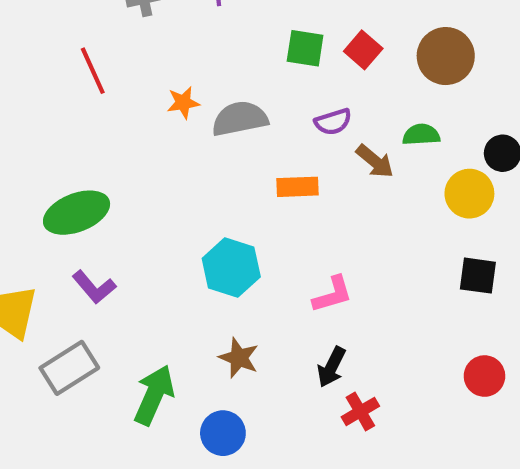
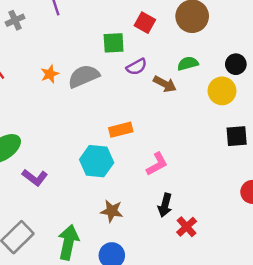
green square: (305, 48) -> (114, 43), moved
orange rectangle: (297, 187) -> (121, 130), moved
purple L-shape: (94, 287) -> (35, 178), moved

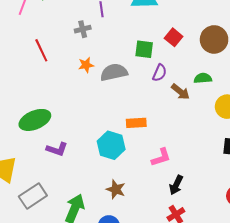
gray cross: (15, 20) -> (83, 29), moved
purple semicircle: (137, 67) -> (160, 73), turned -48
purple L-shape: (35, 178) -> (57, 149), turned -30
black arrow: (165, 205) -> (176, 185), moved

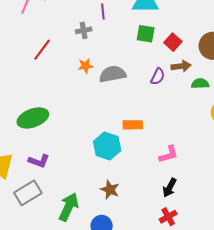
green square: (144, 49) -> (146, 34), moved
red line: (41, 50) -> (42, 50), turned 60
brown arrow: (180, 92) -> (181, 66), moved, turned -48
purple L-shape: (57, 149) -> (39, 161), moved
pink L-shape: (161, 157) -> (169, 154), moved

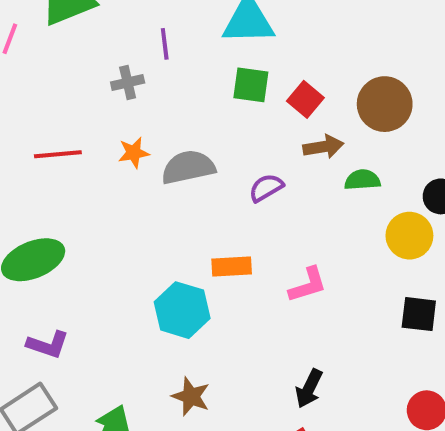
red line: (42, 50) -> (58, 154), moved, turned 50
purple semicircle: (158, 76) -> (266, 188), moved, turned -144
pink L-shape: (169, 154) -> (308, 285), moved

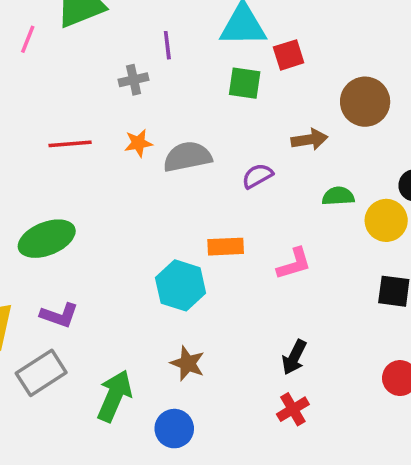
red square: (305, 99) -> (289, 55), moved, turned 32
green semicircle: (362, 180) -> (338, 196), moved

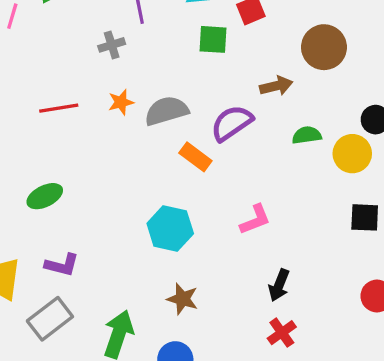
purple semicircle: (257, 176) -> (232, 123), size x1.5
green ellipse: (47, 239) -> (45, 196), size x0.7
orange rectangle: (226, 247) -> (195, 157), moved, turned 44
pink L-shape: (294, 264) -> (255, 220), moved

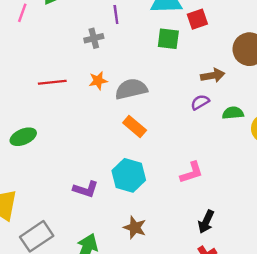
purple semicircle: (232, 123) -> (200, 102), moved, size x0.6
orange rectangle: (195, 157) -> (135, 126), moved
green ellipse: (45, 196) -> (23, 137), moved
purple L-shape: (62, 265) -> (86, 189), moved

